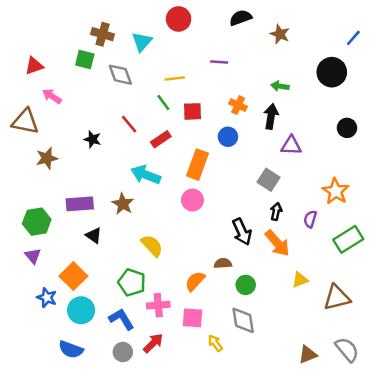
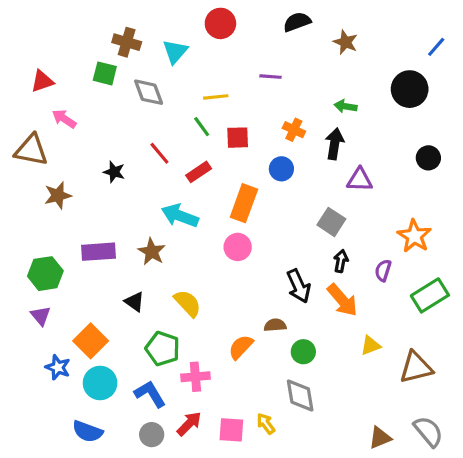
black triangle: (94, 236) -> (134, 302), moved
pink square: (192, 318) -> (231, 430), moved

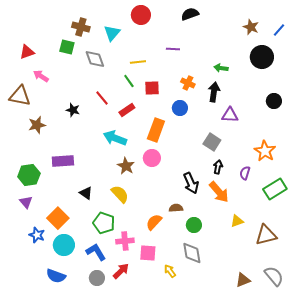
brown star: (346, 42) -> (251, 27), moved
brown star: (152, 252) -> (126, 166), moved
pink square: (231, 430) -> (148, 253), moved

